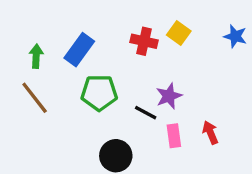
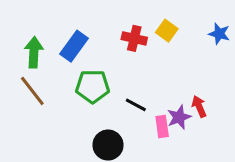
green arrow: (36, 56) -> (34, 52), size x1.4
purple star: (169, 96) -> (179, 117), moved
red arrow: (210, 132) -> (199, 106), moved

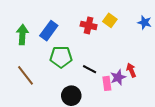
brown line: (32, 91) -> (25, 75), moved

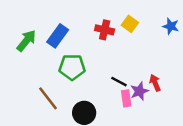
green arrow: (22, 35) -> (26, 41), turned 36
black line: (90, 69) -> (119, 82), moved
brown line: (25, 75) -> (48, 98), moved

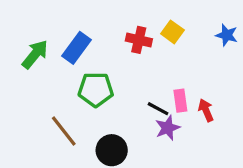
purple star: (139, 91) -> (168, 128), moved
pink rectangle: (126, 98) -> (180, 101), moved

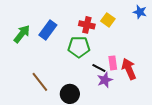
blue star: (227, 35) -> (140, 12), moved
green pentagon: (96, 89) -> (79, 47), moved
red arrow: (206, 110) -> (129, 69), size x1.5

